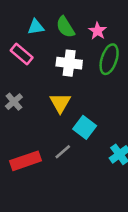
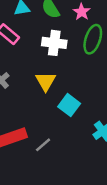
gray line: (63, 152) -> (43, 145), moved

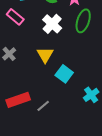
white cross: (54, 43) -> (52, 24), turned 36

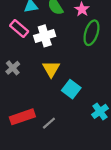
white cross: (52, 24) -> (45, 36), moved, turned 30

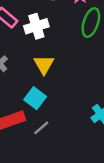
cyan square: (71, 89) -> (35, 98), moved

